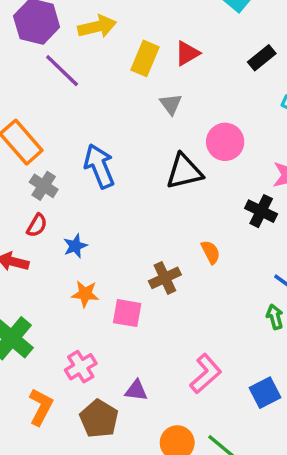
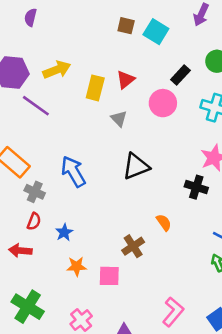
pink circle: (225, 142) -> (163, 103), moved

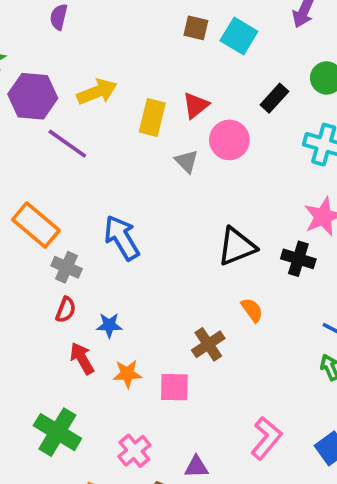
pink circle: (163, 103) -> (229, 140), moved
black triangle: (136, 166) -> (237, 246), moved
blue star: (64, 232) -> (109, 325), turned 30
red arrow: (20, 251) -> (82, 358), moved, turned 55

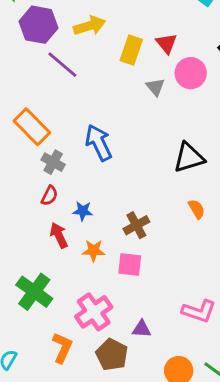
red triangle: (196, 105) -> (166, 43), turned -35
brown cross: (208, 344) -> (136, 225), moved
pink L-shape: (266, 438) -> (199, 311), turned 64
pink cross: (134, 451) -> (94, 312), size x1.4

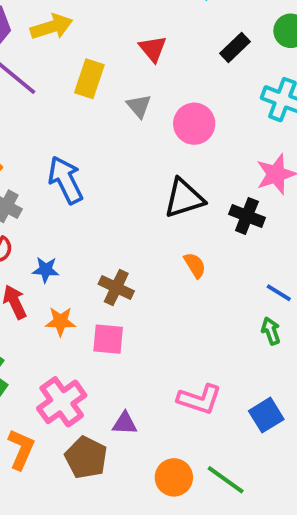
yellow rectangle: (131, 50) -> (89, 79), moved
pink circle: (191, 73) -> (194, 124), moved
brown cross: (136, 225) -> (116, 288), turned -35

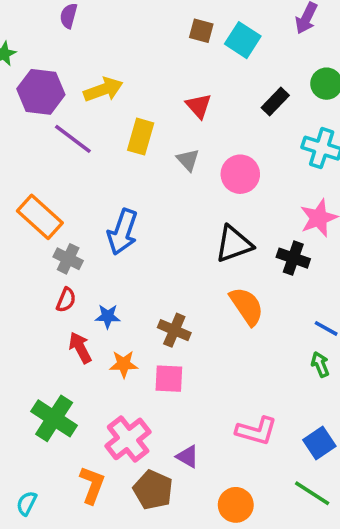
blue arrow: (66, 180) -> (123, 232), turned -132
orange semicircle: (195, 265) -> (247, 306), size x1.6
purple triangle: (125, 423) -> (188, 457), turned 30
green line: (226, 480) -> (312, 493), moved

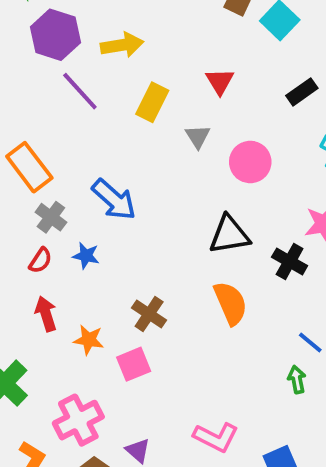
blue arrow: (123, 232) -> (114, 200), turned -78
blue star: (108, 316) -> (86, 256), moved
pink square: (169, 379) -> (134, 364), turned -36

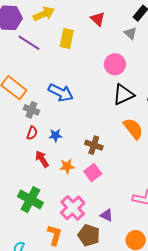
gray triangle: (198, 136) -> (131, 33), moved
pink circle: (250, 162) -> (115, 64), moved
blue star: (86, 256) -> (55, 135), moved

